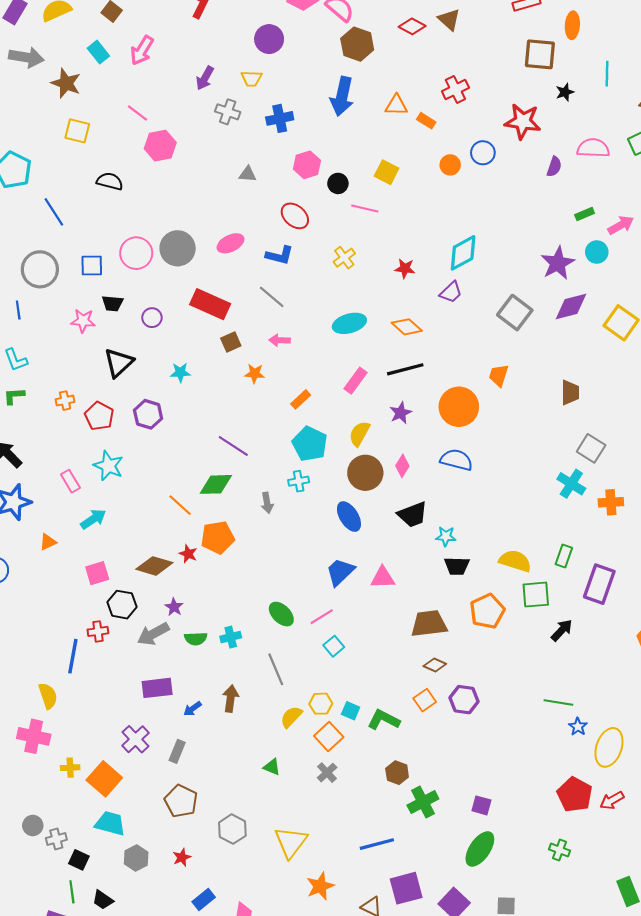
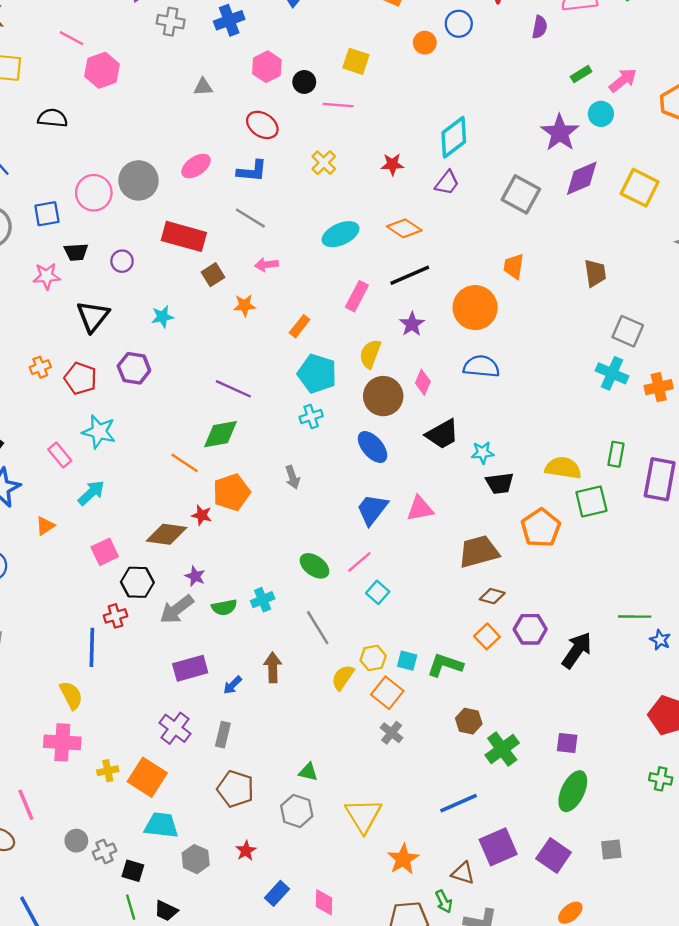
gray arrow: (267, 503) -> (292, 477), moved
black arrow: (562, 630) -> (577, 650), moved, size x1.4
green triangle: (272, 767) -> (308, 772), moved

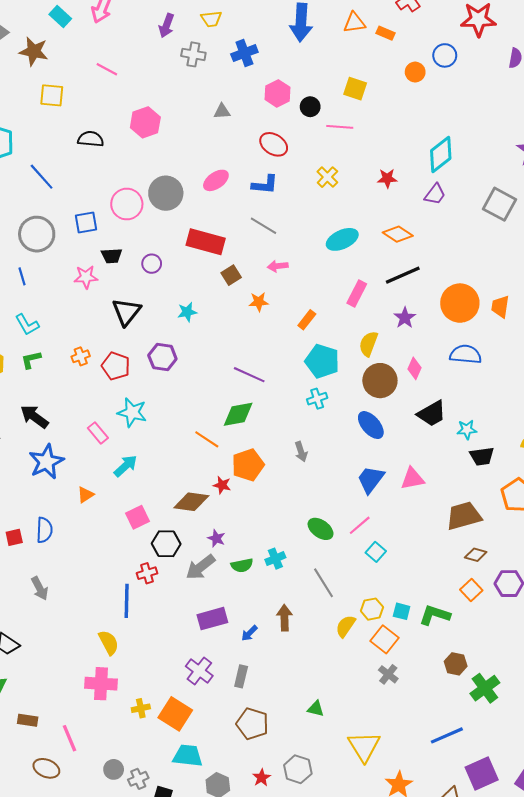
pink hexagon: (102, 70) -> (145, 122), moved
orange trapezoid: (514, 266) -> (500, 307), moved
gray hexagon: (297, 811) -> (298, 769), moved

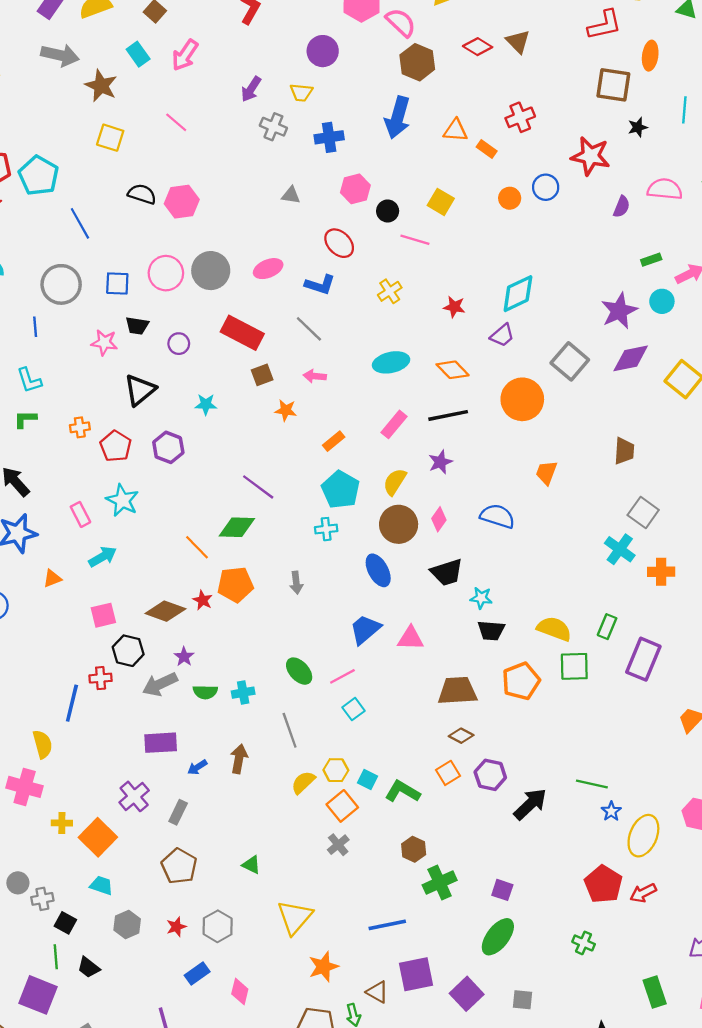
pink hexagon: (145, 122) -> (182, 202), moved
orange circle: (460, 303) -> (522, 399), moved
cyan trapezoid: (188, 756) -> (101, 886), size x0.7

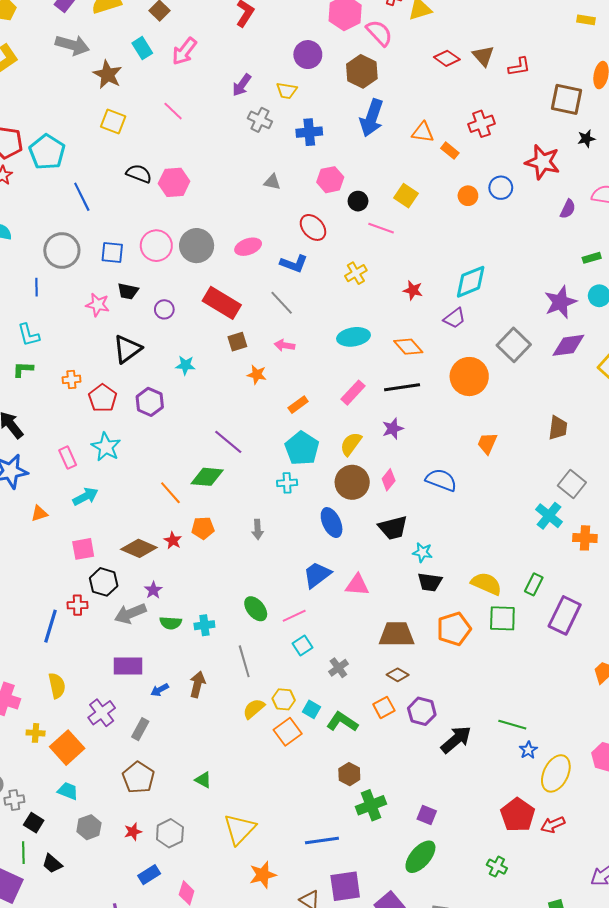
red L-shape: (605, 25) -> (519, 67), moved, size x0.7
brown hexagon: (417, 62) -> (362, 71), moved
orange pentagon: (235, 585) -> (203, 528), size x0.7
yellow semicircle: (43, 744) -> (57, 686), moved
gray cross: (338, 845) -> (338, 668), moved

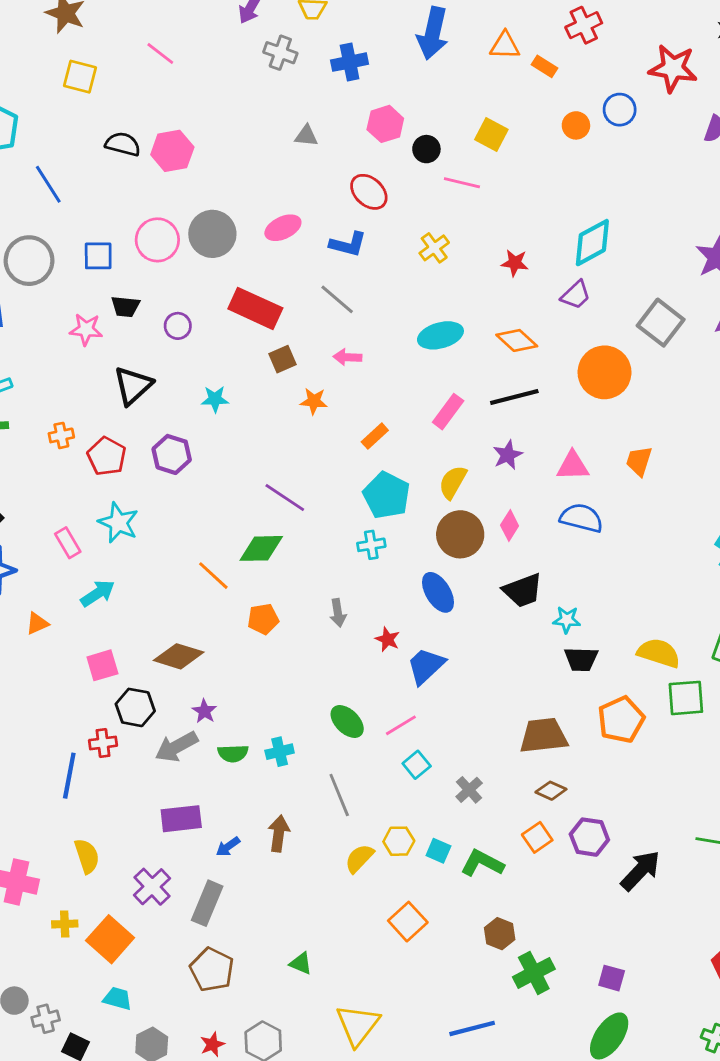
red star: (173, 540) -> (388, 639), moved
pink triangle: (357, 585) -> (573, 466), moved
gray rectangle: (140, 729) -> (207, 903), size x1.4
orange square: (288, 732) -> (408, 922), moved

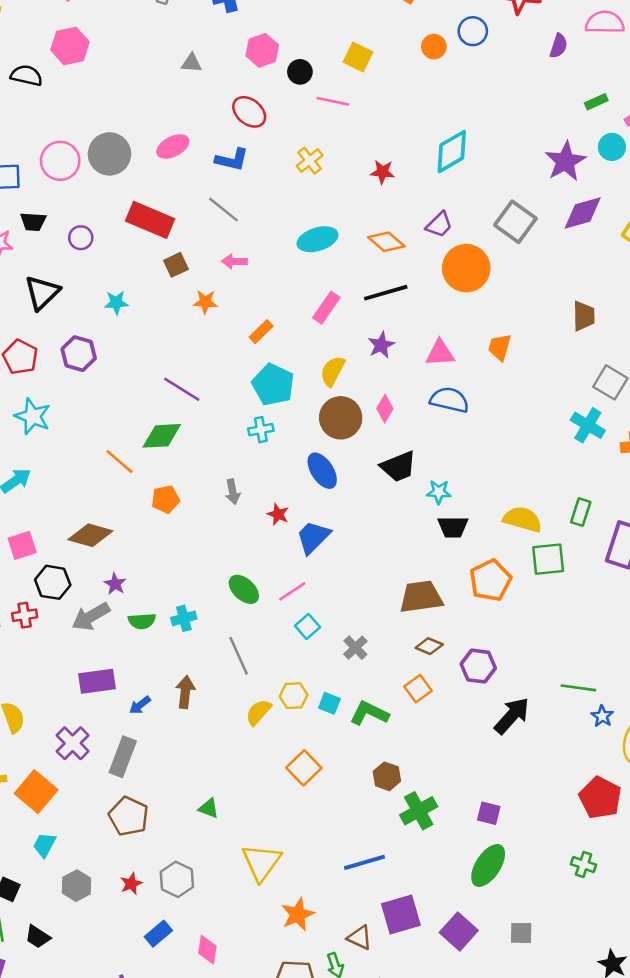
pink hexagon: (172, 151) -> (70, 46), moved
purple trapezoid: (576, 295) -> (439, 225), moved
purple hexagon: (589, 837) -> (478, 666), moved
cyan trapezoid: (117, 998) -> (44, 845), turned -76

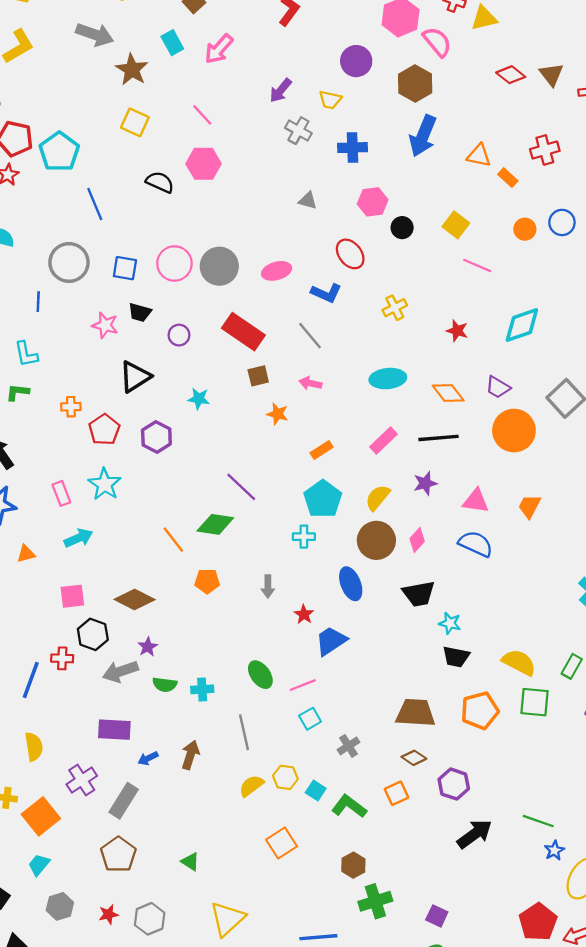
pink line: (333, 101) -> (477, 265), moved
purple trapezoid: (439, 225) -> (498, 387), turned 65

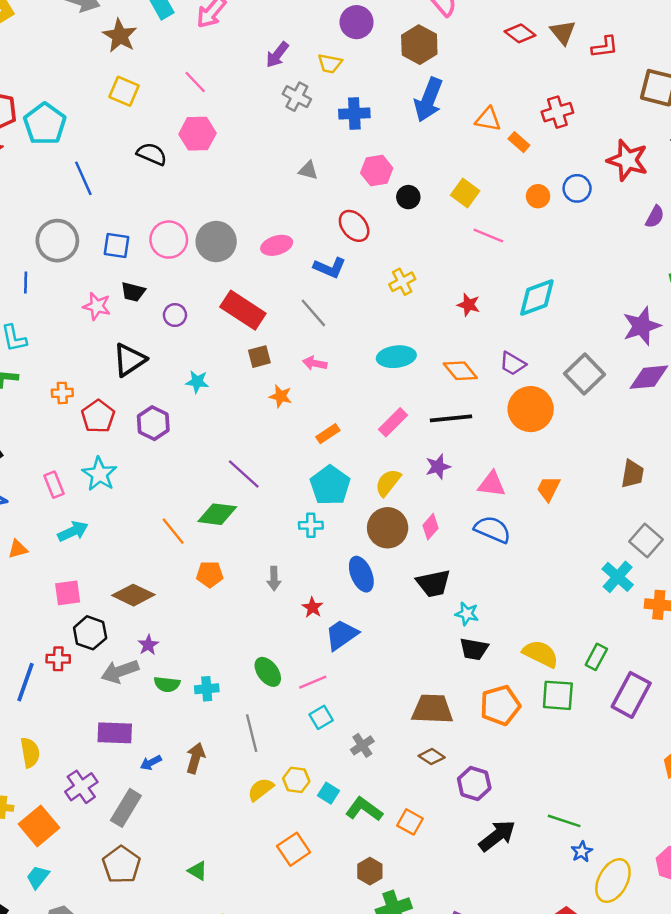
orange square: (397, 793) -> (410, 822), moved, turned -35

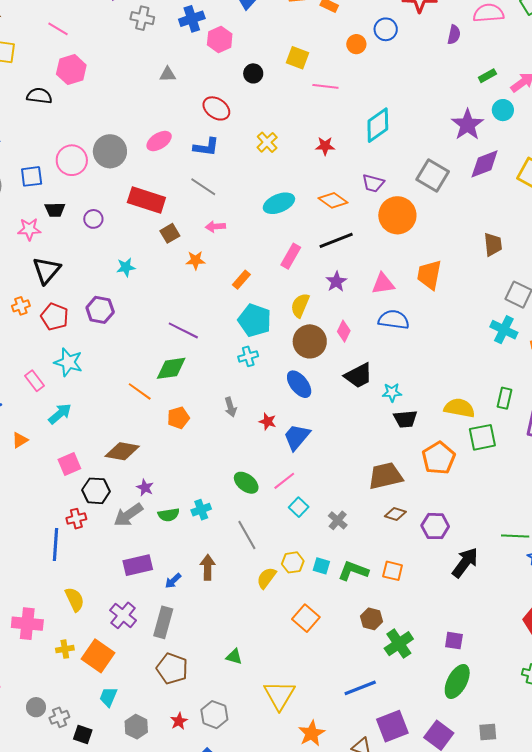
pink hexagon: (377, 171) -> (220, 39), moved
black triangle: (129, 360) -> (47, 270), moved
orange trapezoid: (548, 489) -> (429, 275), size x1.4

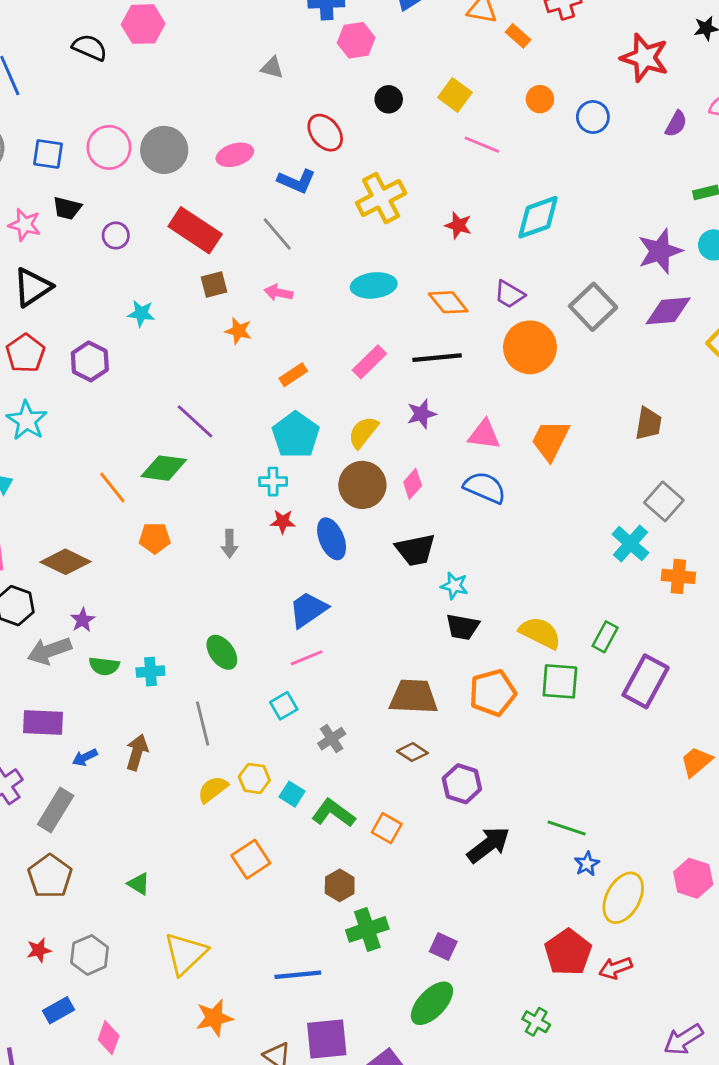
blue circle: (386, 29) -> (593, 117), moved
yellow cross: (267, 142) -> (381, 198), size x1.6
red star: (268, 421) -> (283, 522), moved, turned -30
pink line: (284, 481) -> (307, 658), moved

